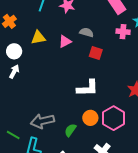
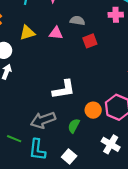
pink triangle: (65, 41) -> (56, 33), turned 40
red square: (96, 53) -> (90, 41), turned -32
white L-shape: (88, 88) -> (64, 89), moved

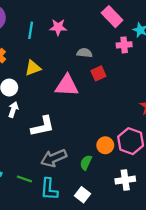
pink triangle: (56, 33) -> (67, 86), moved, size x1.6
white L-shape: (64, 89) -> (43, 126), moved
white cross: (111, 144) -> (125, 180), turned -36

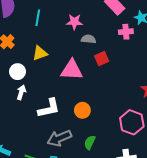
pink star: (58, 27) -> (74, 22), moved
orange circle: (105, 145) -> (82, 110), moved

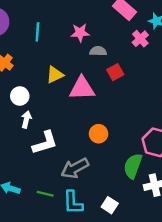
pink cross: (126, 32) -> (140, 39), turned -32
yellow triangle: (40, 53) -> (55, 75), moved
white L-shape: (49, 108) -> (45, 143), moved
green semicircle: (90, 142) -> (133, 166), moved, size x1.5

